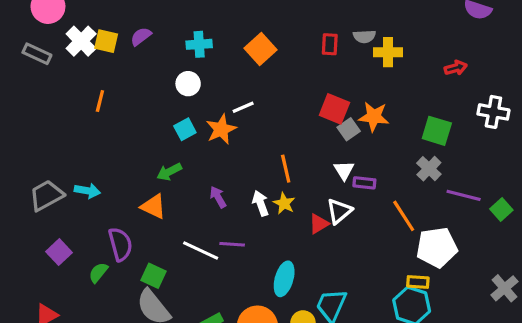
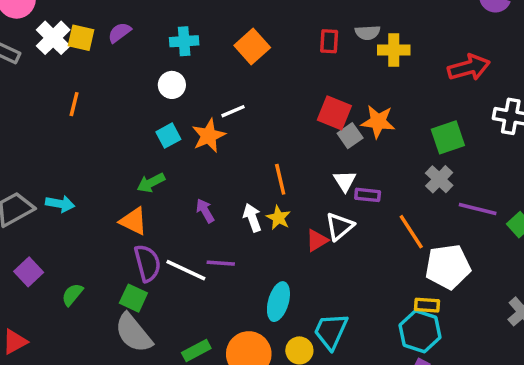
red arrow: (456, 68) -> (469, 67), size x1.6
green square: (437, 131) -> (448, 137), turned -36
purple semicircle: (120, 244) -> (147, 263), moved

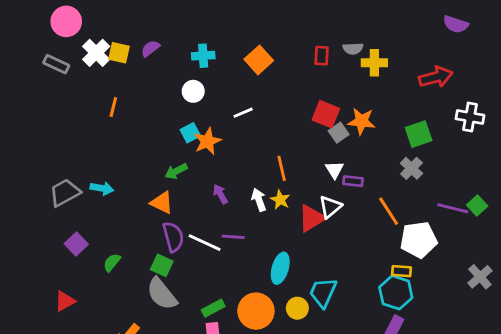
orange star: (209, 136) -> (207, 141), moved
purple line: (478, 209) -> (453, 208), moved
red triangle: (317, 240) -> (312, 218), size x1.5

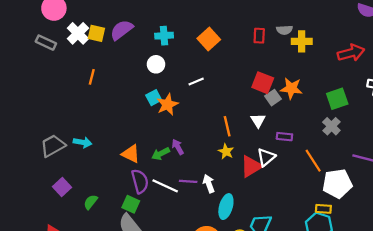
purple semicircle: (150, 49) -> (122, 30), size x1.5
white triangle: (334, 170) -> (258, 121), moved
green arrow: (176, 171) -> (161, 154), moved
white arrow: (259, 200) -> (209, 184), moved

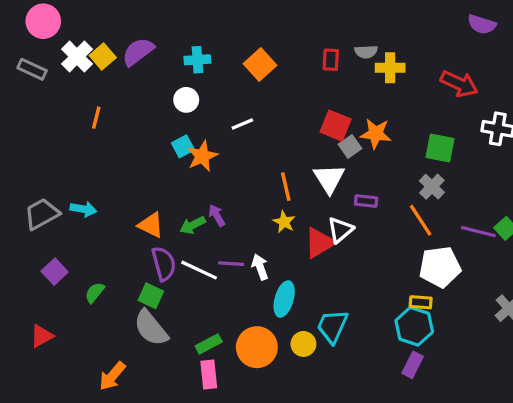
yellow square: (96, 33) -> (103, 57), turned 36
red arrow: (351, 53) -> (459, 84), turned 40
green square: (337, 99) -> (440, 148), turned 30
white triangle: (258, 121) -> (329, 179), size x1.5
orange line: (313, 161) -> (421, 220), moved

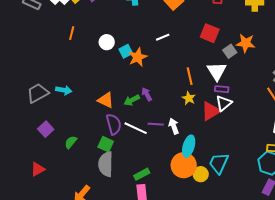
white circle: (186, 100) -> (107, 42), moved
red square: (336, 126) -> (210, 33), moved
purple rectangle: (366, 201) -> (222, 89), moved
gray semicircle: (151, 328) -> (106, 164), turned 40
orange circle: (257, 347) -> (184, 165), moved

